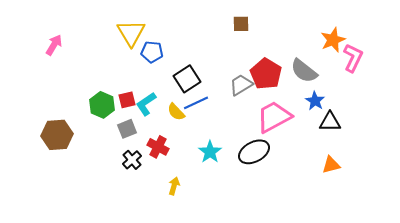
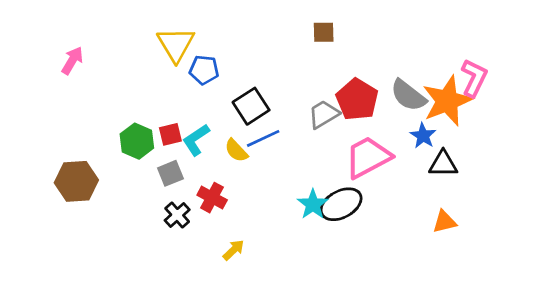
orange star: (333, 40) -> (447, 101), moved, size x1.5
cyan star: (210, 152) -> (313, 204), moved
yellow arrow: (174, 186) -> (234, 250), turned 30

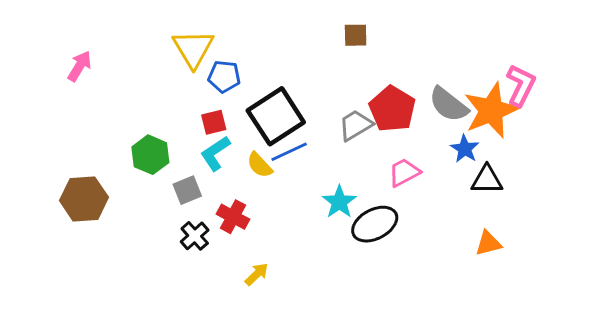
black square: (251, 106) -> (276, 116), size x1.4
red square: (170, 134) -> (214, 122), moved
pink trapezoid: (368, 157) -> (404, 172), size x0.6
cyan star: (313, 204) -> (339, 202), moved

